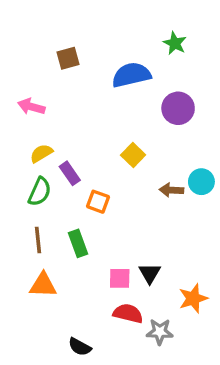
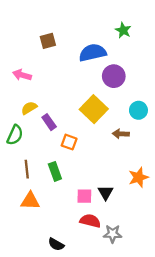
purple circle: (178, 108) -> (114, 76), moved
yellow square: (133, 155) -> (94, 109), size x1.6
cyan circle: (201, 182) -> (138, 110), moved
green semicircle: (40, 192) -> (15, 135), moved
orange star: (193, 298) -> (138, 177), moved

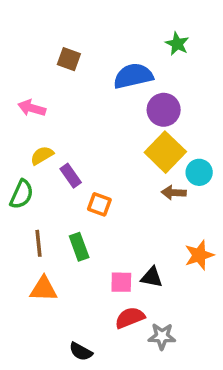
brown square: (48, 41) -> (69, 59), turned 35
yellow square: (94, 109) -> (165, 152), moved
cyan circle: (138, 110) -> (199, 172), moved
black triangle: (106, 193) -> (152, 277), turned -49
red semicircle: (90, 221) -> (130, 318), turned -36

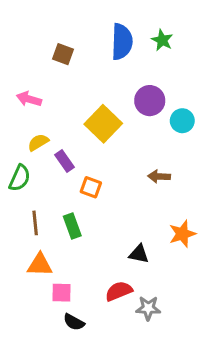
blue semicircle: (133, 76) -> (122, 42), moved, turned 105
yellow square: (165, 152) -> (103, 124), moved
cyan circle: (199, 172) -> (182, 121), moved
pink square: (121, 282) -> (61, 293), moved

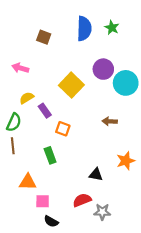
cyan circle: (182, 121) -> (126, 83), size x1.5
brown line: (35, 223) -> (13, 146), moved

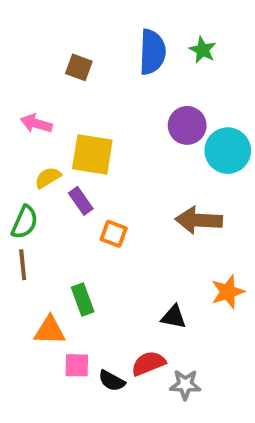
yellow square: (71, 85) -> (92, 154), moved, turned -35
brown arrow: (110, 121) -> (199, 220), size x1.6
green rectangle: (50, 155) -> (83, 300), moved
black semicircle: (51, 221) -> (112, 381), moved

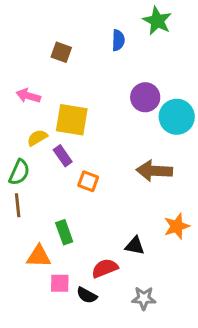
green star: (203, 50) -> (157, 21), moved, size x1.4
blue semicircle: (152, 52) -> (118, 40), size x0.6
red semicircle: (148, 363) -> (105, 268), moved

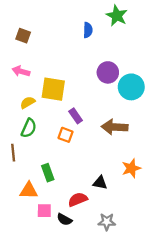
brown square: (61, 52) -> (23, 36), moved
purple rectangle: (63, 156) -> (76, 116), moved
green semicircle: (19, 172) -> (29, 128), moved

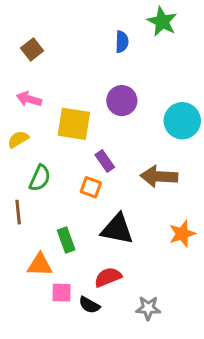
brown square: (23, 36) -> (32, 49), turned 32
purple circle: (108, 72) -> (122, 101), moved
yellow semicircle: (28, 103) -> (18, 139), moved
black triangle: (100, 183) -> (117, 229), moved, size x1.6

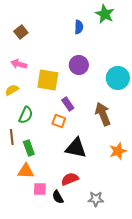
brown arrow: (159, 176) -> (103, 114), turned 65
green rectangle: (66, 240) -> (29, 148), moved
black semicircle: (89, 305) -> (58, 197), turned 32

